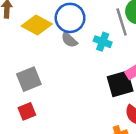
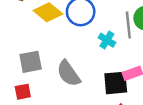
gray semicircle: (69, 40) -> (69, 73), moved, size x1.6

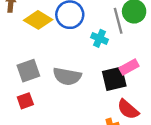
gray semicircle: (69, 73) -> (67, 76), turned -36

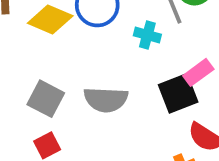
gray square: (28, 71) -> (46, 99), turned -35

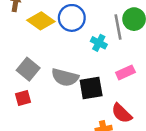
black square: (178, 93) -> (91, 88), moved

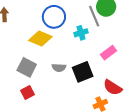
yellow diamond: (41, 21) -> (40, 39), moved
cyan cross: (99, 43) -> (81, 33), turned -32
gray semicircle: (65, 77) -> (59, 68), size x0.6

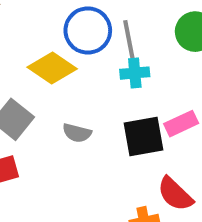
gray line: (94, 16) -> (129, 42), moved
black square: (83, 72) -> (144, 137), moved

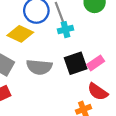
pink rectangle: (181, 124) -> (96, 63), moved
gray semicircle: (77, 133) -> (39, 67), size x1.6

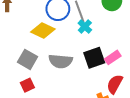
cyan cross: (65, 30) -> (85, 26), turned -32
red semicircle: (98, 92) -> (115, 84), turned 84

